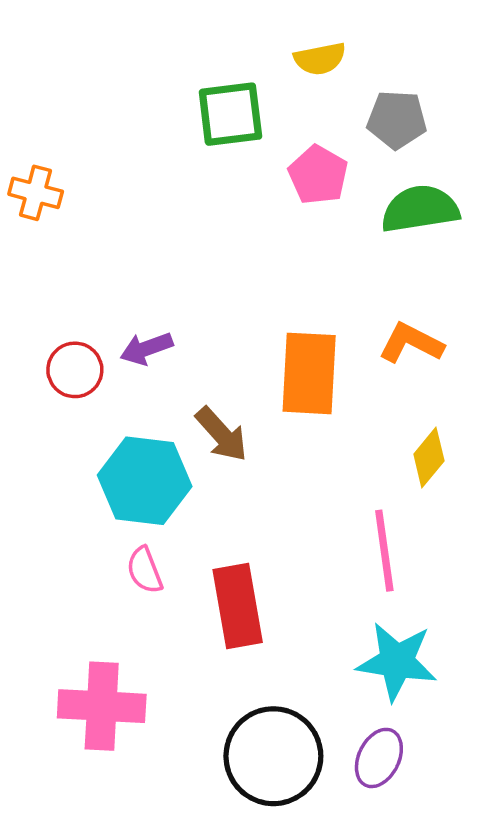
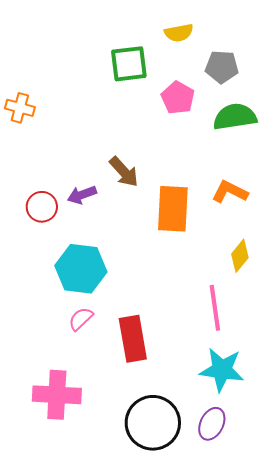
brown arrow: (222, 434) -> (124, 172), moved
pink semicircle: (145, 570) -> (81, 319), turned 68

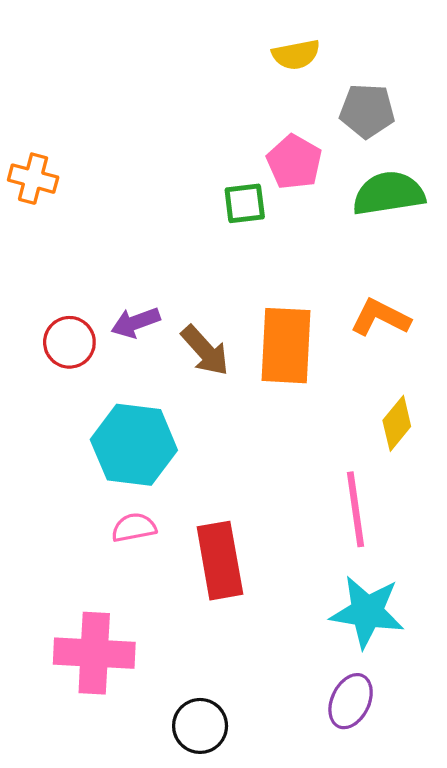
green square: (129, 64) -> (245, 203), moved, size x0.7
brown arrow: (124, 172) -> (205, 351), moved
pink semicircle: (81, 319) -> (134, 527), turned 32
black circle: (153, 423) -> (200, 726), moved, size x0.6

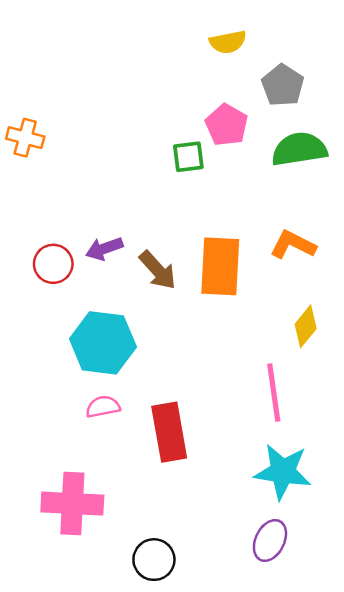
gray pentagon: (367, 111) -> (283, 85), turned 30

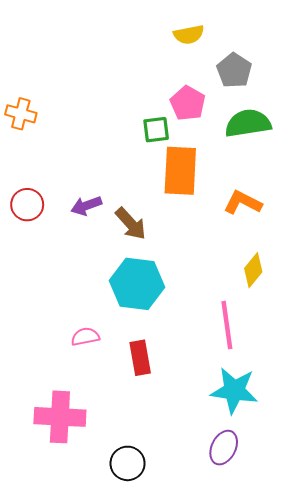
red circle: (53, 264) -> (27, 205), moved
orange rectangle: (220, 266) -> (180, 171), moved
cyan hexagon: (103, 343) -> (137, 284), moved
red rectangle: (169, 432) -> (140, 358), size x0.7

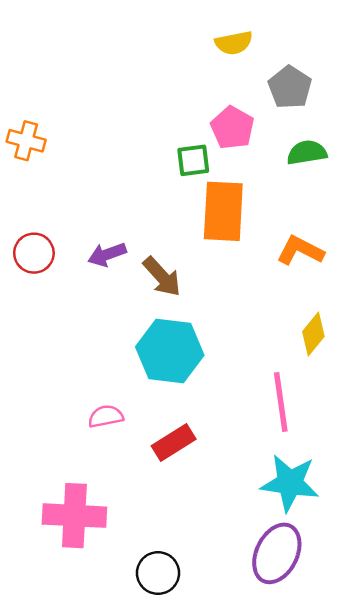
green semicircle: (248, 123) -> (307, 153), size x0.7
red rectangle: (140, 358) -> (174, 442), turned 68
purple ellipse: (224, 448) -> (277, 553), size x1.4

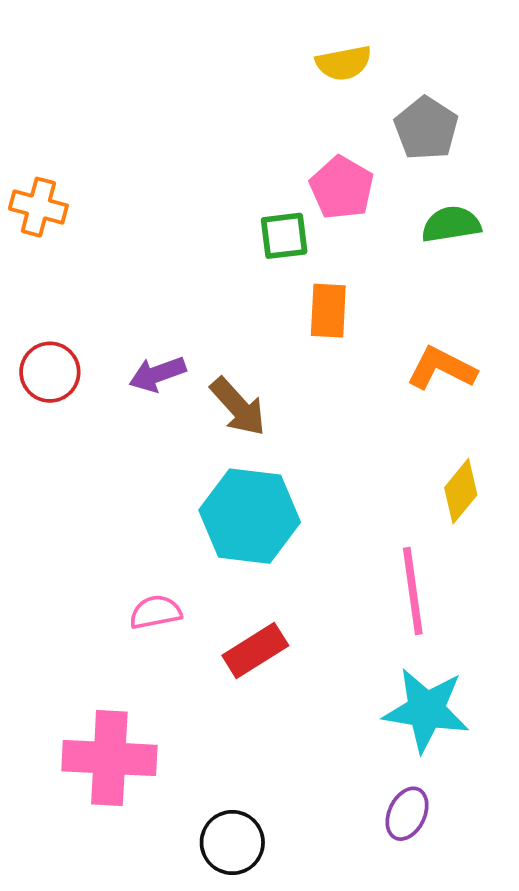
orange rectangle: (223, 211) -> (328, 311), size x0.6
purple ellipse: (277, 553) -> (407, 814), size x0.6

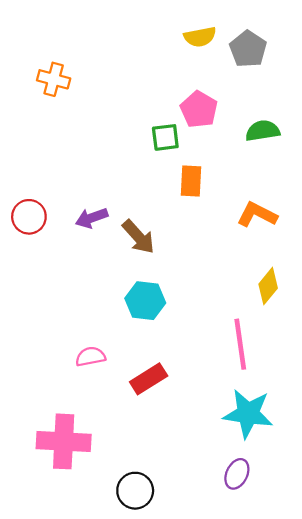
gray pentagon: (426, 128) -> (248, 49), moved
orange cross: (38, 207) -> (54, 79), moved
cyan hexagon: (250, 516) -> (145, 301), size x0.7

